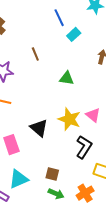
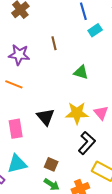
yellow star: (69, 119) -> (77, 113), turned -30

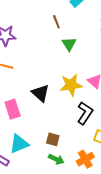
brown line: (54, 43) -> (56, 22), moved
green triangle: (81, 72) -> (69, 44), turned 49

